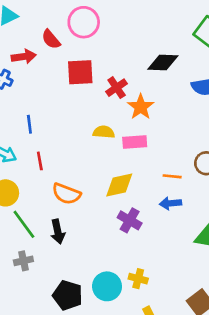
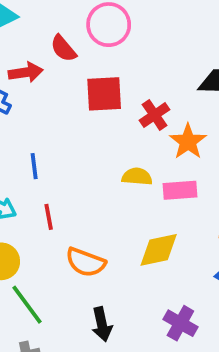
purple cross: (130, 220) -> (180, 323), moved
black arrow: (58, 232) -> (102, 324), moved

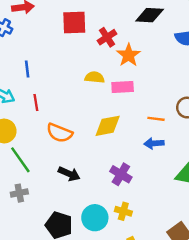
black arrow: (102, 324) -> (69, 174), turned -55

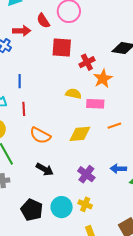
orange line: (156, 119) -> (114, 126), moved, turned -32
blue arrow: (154, 143) -> (118, 169), moved

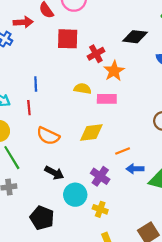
blue line: (20, 81) -> (36, 84), moved
orange line: (114, 126) -> (123, 151), moved
cyan circle: (62, 207) -> (75, 195), moved

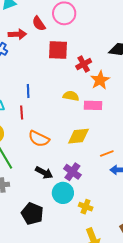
purple cross: (100, 176) -> (72, 172), moved

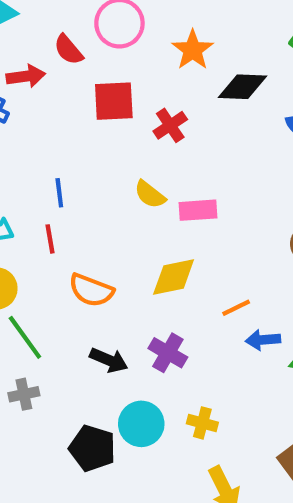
orange star: (100, 80) -> (193, 50), moved
yellow semicircle: (71, 96) -> (150, 194), turned -147
cyan circle: (63, 193) -> (141, 424), moved

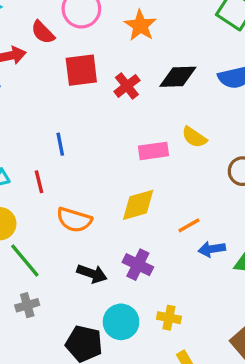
black diamond: (243, 87) -> (178, 77), moved
blue line: (59, 193) -> (60, 144), moved
yellow semicircle: (150, 194) -> (194, 137), moved

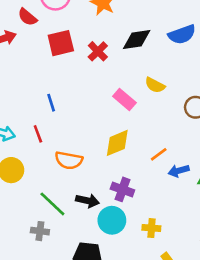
pink rectangle: (154, 151) -> (124, 100), turned 55
green line: (25, 261) -> (52, 204), moved
gray cross: (27, 305) -> (40, 231), turned 30
cyan circle: (121, 322) -> (112, 220), moved

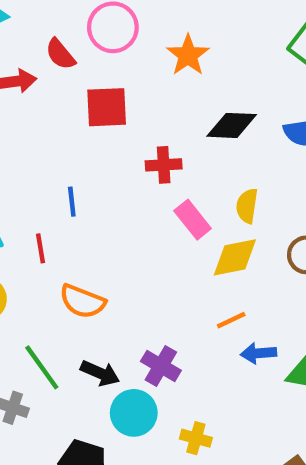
red cross: (98, 51) -> (164, 165), moved, turned 30
yellow semicircle: (155, 85) -> (247, 206), turned 60
yellow diamond: (117, 143) -> (235, 257), moved

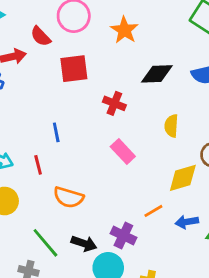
red cross: (164, 165) -> (114, 103), turned 30
pink rectangle: (193, 220) -> (123, 151), moved
yellow diamond: (235, 257) -> (183, 178), moved
orange line: (231, 320) -> (153, 211), moved

